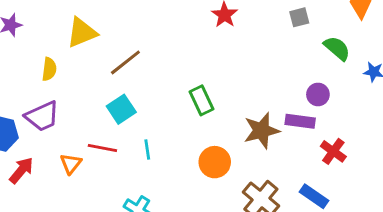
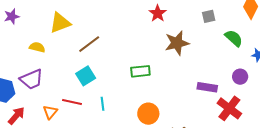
yellow semicircle: (49, 69) -> (37, 47), turned -84
purple circle: (318, 94) -> (240, 77), moved
green rectangle: (202, 100) -> (140, 71), turned -72
brown star: (262, 131) -> (177, 43), moved
red cross: (333, 151) -> (229, 108), size x1.4

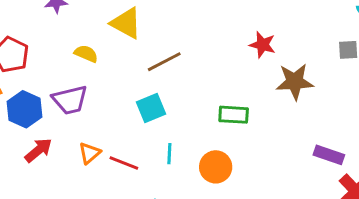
red star: (158, 13) -> (263, 45), moved, turned -30
yellow triangle: (60, 23) -> (126, 23), turned 40
red line: (72, 102) -> (124, 163), moved
orange circle: (148, 114) -> (216, 167), moved

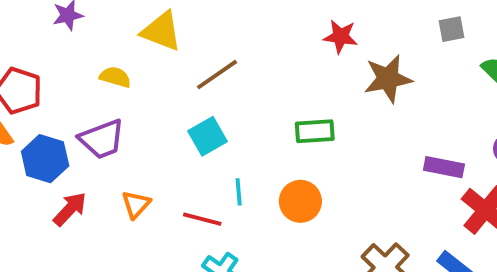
red line: (124, 163) -> (202, 219), moved

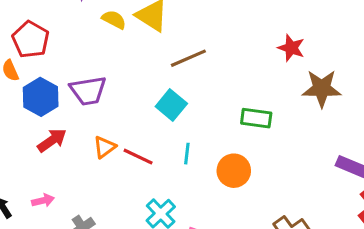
yellow semicircle: (115, 77) -> (114, 20), moved
cyan square: (208, 136) -> (171, 105), turned -32
red line: (202, 219) -> (138, 157), moved

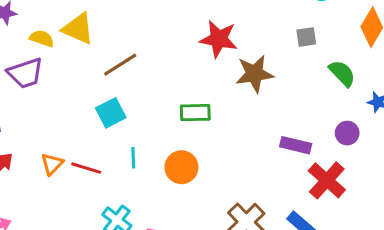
red star: (291, 48) -> (219, 39), size x1.4
purple trapezoid: (88, 91) -> (25, 73), moved
cyan square: (171, 105) -> (111, 113), turned 32

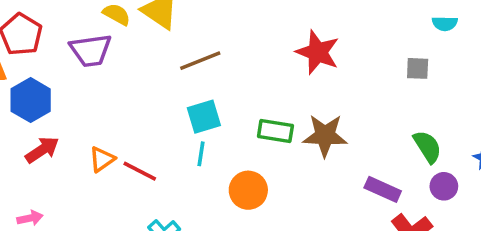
green semicircle: (342, 73) -> (427, 147), moved
brown star: (255, 74) -> (325, 135), moved
cyan square: (111, 113) -> (204, 117), moved
cyan line: (133, 158) -> (201, 154), moved

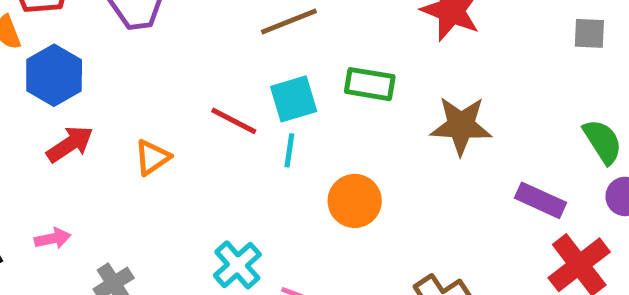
green rectangle: (275, 131) -> (370, 84), moved
red line: (140, 171) -> (234, 121), moved

